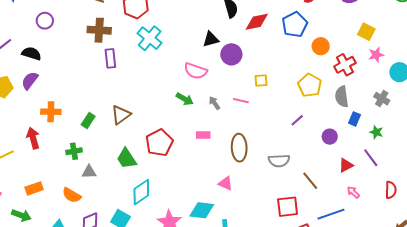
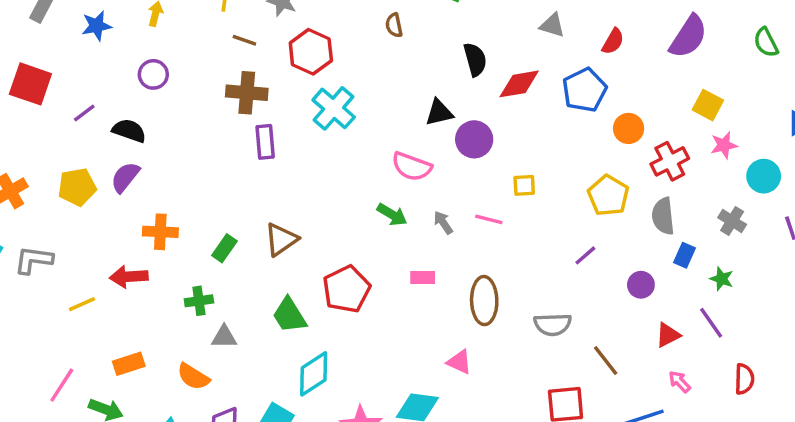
red arrow: (33, 138) -> (129, 277), turned -80

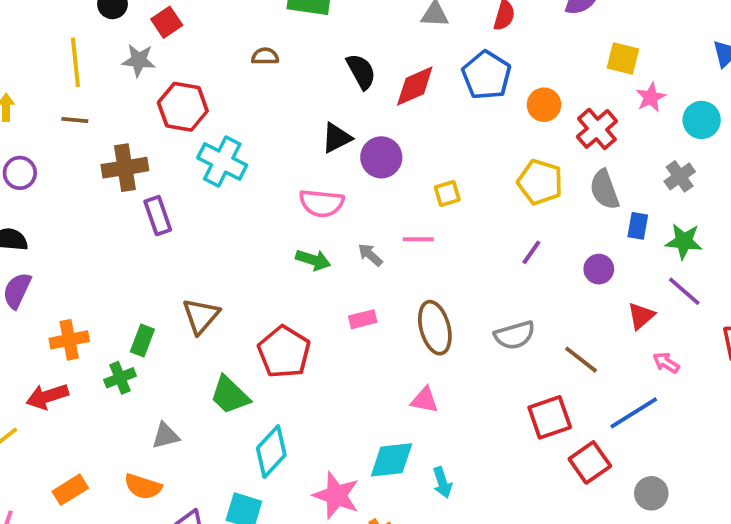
brown semicircle: (394, 25) -> (265, 56), turned 115
brown line: (244, 40) -> (75, 120), moved
gray cross: (732, 221) -> (680, 176), turned 36
green star: (722, 279) -> (684, 241), size x1.4
green cross: (199, 301) -> (120, 378), moved

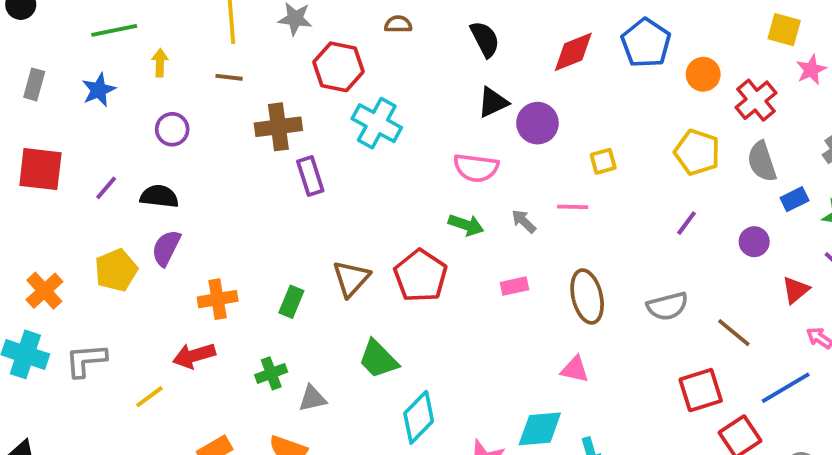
brown semicircle: (265, 56) -> (398, 24), moved
black semicircle: (361, 71) -> (485, 39), moved
blue rectangle: (638, 226) -> (795, 199), turned 52
red pentagon: (284, 352) -> (421, 276), moved
green cross: (120, 378) -> (271, 373), moved

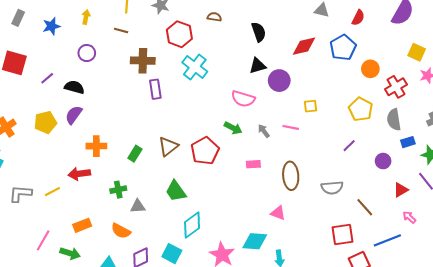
gray L-shape: (86, 360) -> (20, 194), moved

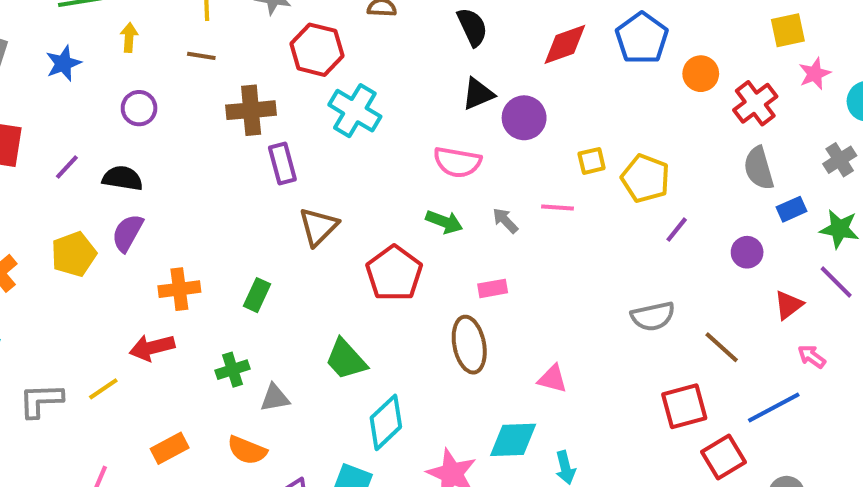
yellow square: (417, 52) -> (788, 30), turned -30
yellow pentagon: (361, 109) -> (645, 178), moved
brown triangle: (168, 147) -> (318, 227), moved
brown ellipse: (291, 176) -> (469, 345), moved

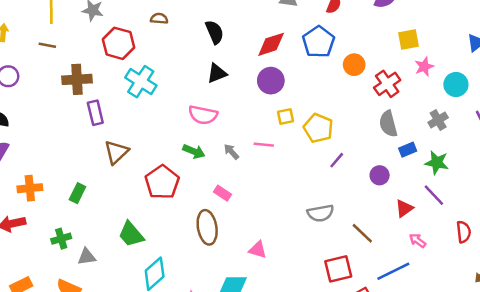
purple circle: (524, 118) -> (271, 81), moved
pink rectangle: (493, 288) -> (222, 193), turned 42

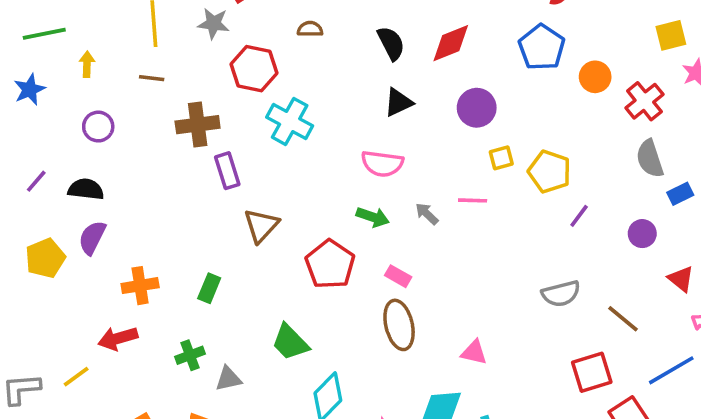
red diamond: (271, 44) -> (451, 43), moved
pink rectangle: (222, 193) -> (398, 276), moved
red triangle: (404, 208) -> (681, 279), turned -42

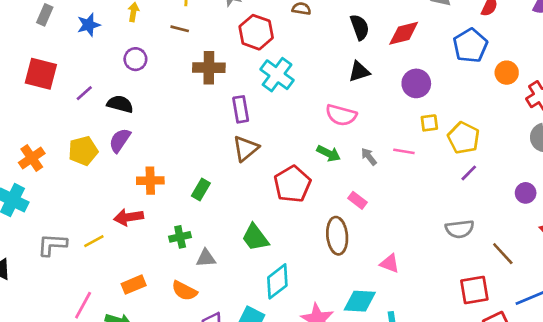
purple rectangle: (227, 171) -> (241, 109), moved
purple line: (579, 216) -> (469, 173), moved
pink rectangle: (398, 276) -> (357, 200), moved

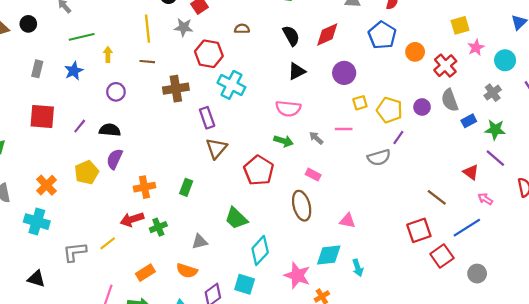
purple circle: (526, 193) -> (422, 107), moved
gray semicircle: (460, 229) -> (379, 157), moved
green cross: (180, 237) -> (158, 227), moved

